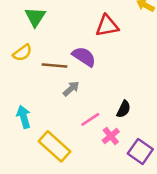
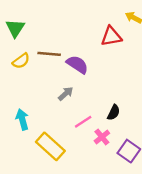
green triangle: (35, 17) -> (15, 28), moved
red triangle: (107, 26) -> (111, 36), moved
brown line: (54, 66) -> (49, 54), moved

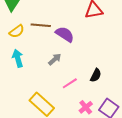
cyan arrow: (22, 119) -> (18, 58), moved
pink cross: (102, 137) -> (86, 107), moved

